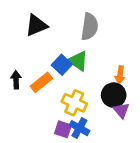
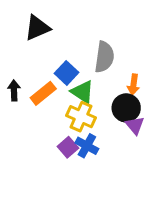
gray semicircle: (90, 27) -> (104, 57), moved
green triangle: (78, 61) -> (82, 92), moved
purple square: (63, 129) -> (68, 147), turned 30

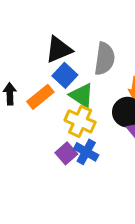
black triangle: (37, 28) -> (59, 49), moved

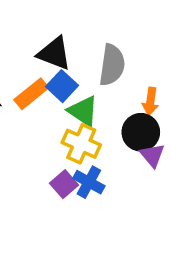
black triangle: (59, 49) -> (54, 53), turned 44
orange rectangle: (40, 97) -> (31, 94), moved

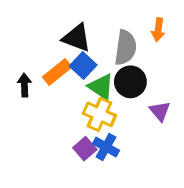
orange arrow: (150, 101) -> (158, 30), moved
black circle: (141, 132) -> (130, 82), moved
purple triangle: (152, 155) -> (160, 111), moved

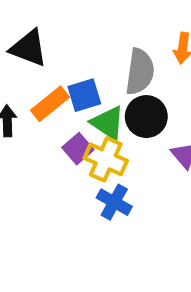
black triangle: (77, 38) -> (29, 48), moved
blue square: (83, 66) -> (84, 95), turned 30
purple square: (85, 149) -> (78, 149), moved

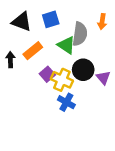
blue square: (84, 95) -> (51, 19), moved
black circle: (146, 117) -> (83, 70), moved
green triangle: (108, 123) -> (66, 45), moved

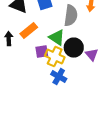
green triangle: (66, 45) -> (57, 38), moved
purple square: (47, 74) -> (42, 52), turned 32

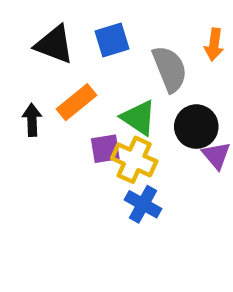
gray semicircle: (71, 16) -> (170, 69), turned -30
black circle: (74, 48) -> (196, 127), moved

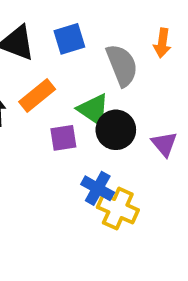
black circle: (196, 127) -> (116, 130), moved
yellow cross: (134, 160) -> (118, 209), moved

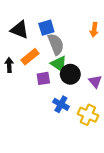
gray semicircle: (122, 65) -> (56, 44), moved
yellow cross: (118, 209) -> (88, 115), moved

